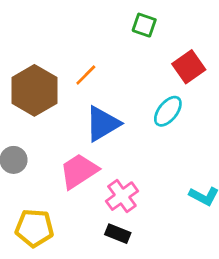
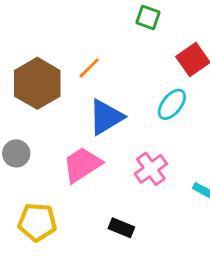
pink cross: (122, 196) -> (151, 169), moved

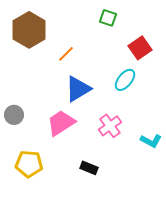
brown hexagon: (37, 83) -> (29, 30), moved

